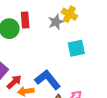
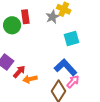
blue L-shape: (48, 80) -> (65, 67), moved

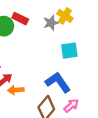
red rectangle: (25, 17) -> (20, 19), turned -64
pink arrow: (73, 82) -> (71, 106), moved

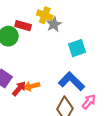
yellow cross: (65, 16) -> (45, 15), moved
orange arrow: (16, 90) -> (32, 86), moved

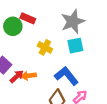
yellow cross: (45, 15) -> (45, 47), moved
gray star: (54, 24) -> (73, 21), moved, size x1.6

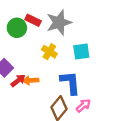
gray star: (73, 21) -> (59, 22), moved
blue L-shape: (66, 76) -> (70, 83), turned 30

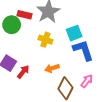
orange arrow: (31, 80) -> (52, 68), moved
blue L-shape: (70, 83) -> (83, 50), moved

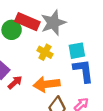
red rectangle: (25, 15) -> (27, 22), size x1.5
orange arrow: (52, 68) -> (47, 84), size x1.6

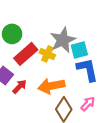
red rectangle: (27, 22) -> (26, 54), moved, turned -60
gray star: (53, 23) -> (63, 40), moved

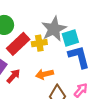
yellow cross: (47, 54) -> (39, 43), turned -32
orange arrow: (51, 86) -> (44, 74), size x0.7

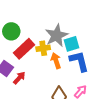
orange arrow: (44, 74) -> (56, 61), moved, turned 84

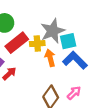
blue L-shape: (79, 61) -> (75, 60), turned -35

